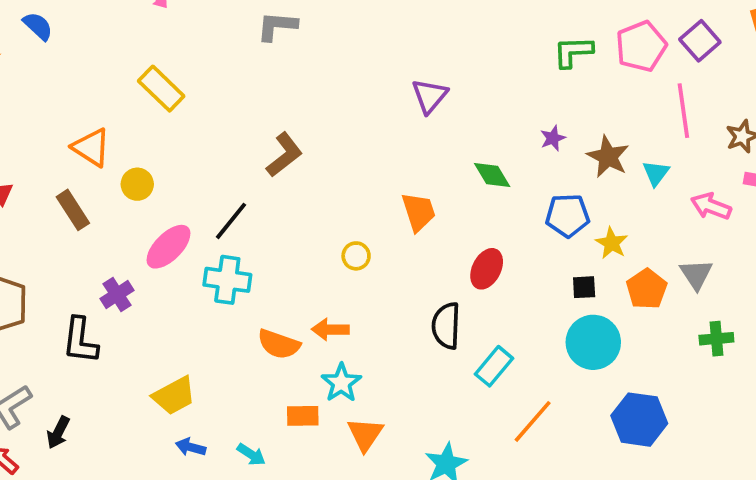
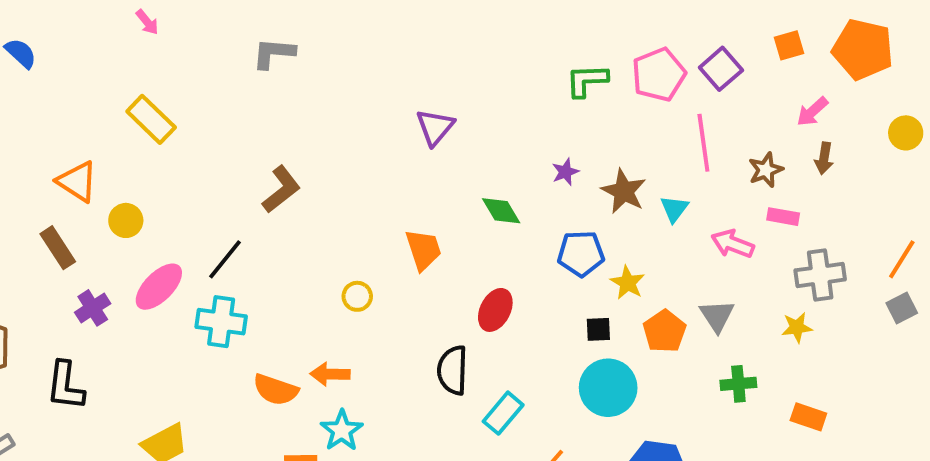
purple cross: (117, 295) -> (93, 308), moved

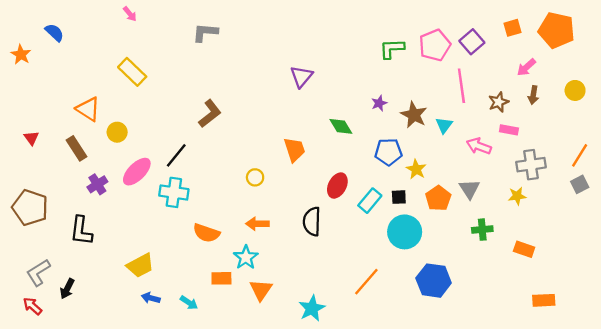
yellow circle: (906, 133) -> (575, 90), moved
orange arrow: (330, 374) -> (257, 224), moved
cyan rectangle: (503, 413) -> (370, 201), moved

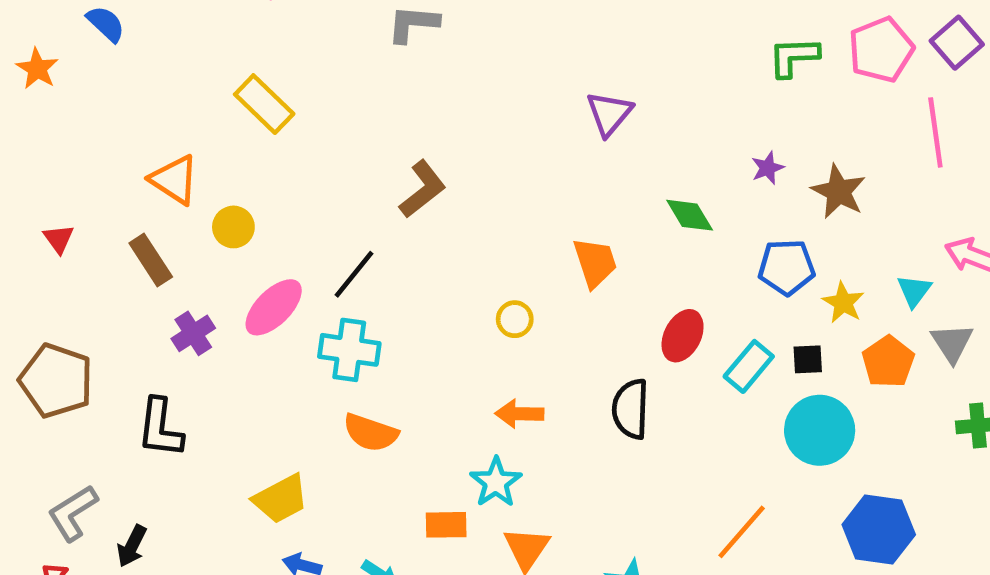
cyan triangle: (444, 125) -> (914, 291), moved
orange semicircle: (206, 233) -> (371, 433), moved

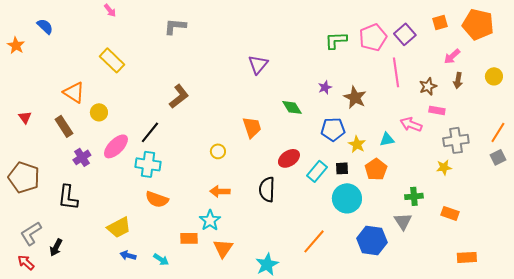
cyan triangle: (914, 291) -> (387, 139), turned 42
red ellipse: (683, 336) -> (289, 158), turned 30
gray triangle: (952, 343) -> (403, 221), moved

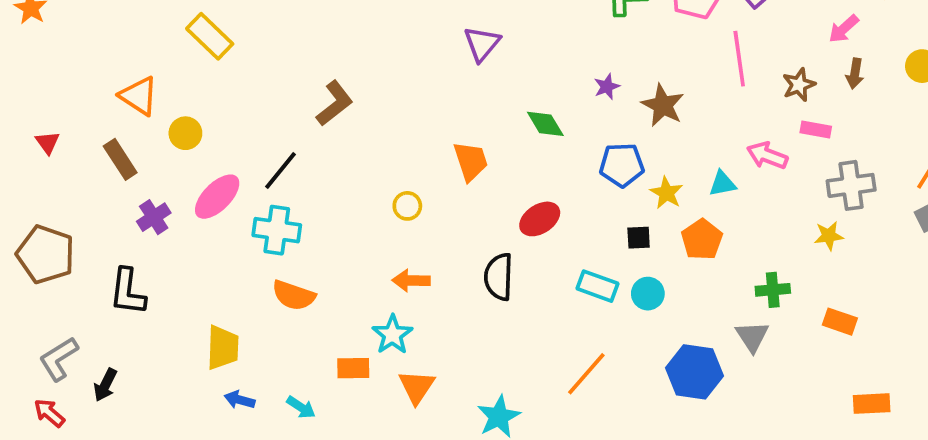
cyan rectangle: (317, 171) -> (598, 286), moved, turned 70
cyan circle: (347, 198) -> (648, 294), size x0.6
yellow trapezoid: (119, 227) -> (223, 348), turned -60

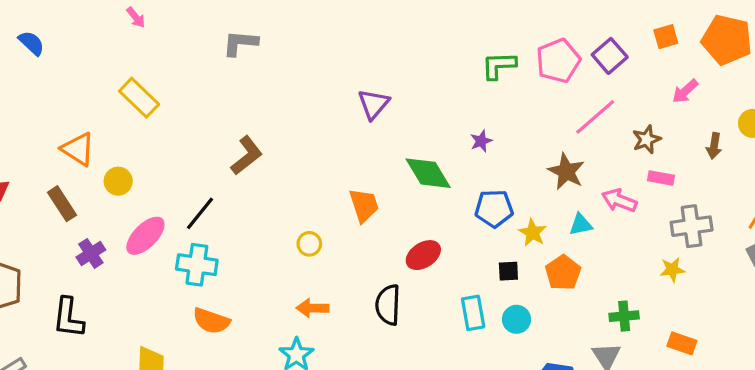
pink line: (739, 59) -> (595, 117), turned 57
brown arrow: (855, 74) -> (714, 146), moved
brown star: (663, 105) -> (566, 172), moved
green diamond: (545, 124) -> (428, 173), size x1.4
cyan rectangle: (598, 286) -> (473, 313), turned 60

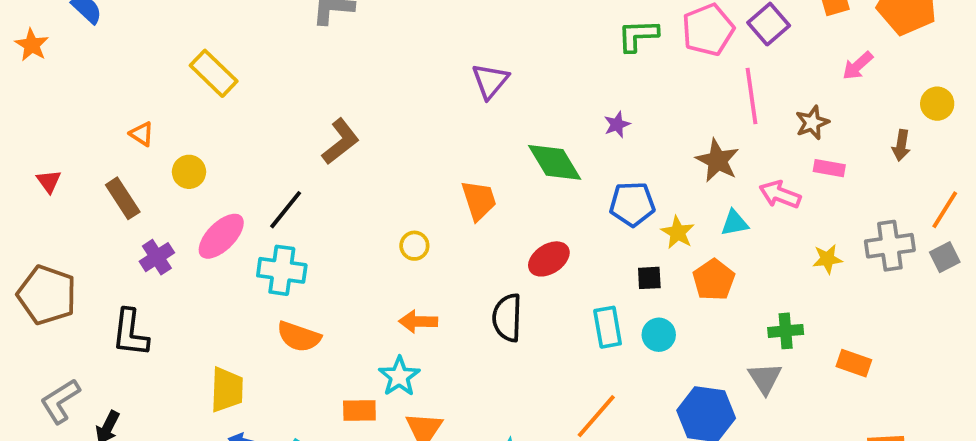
pink line: (595, 117) -> (752, 96), turned -57
brown arrow: (714, 146) -> (901, 145), moved
orange triangle: (78, 149) -> (142, 134), size x0.6
gray cross: (692, 226) -> (890, 246), moved
yellow star: (672, 270) -> (827, 259), moved

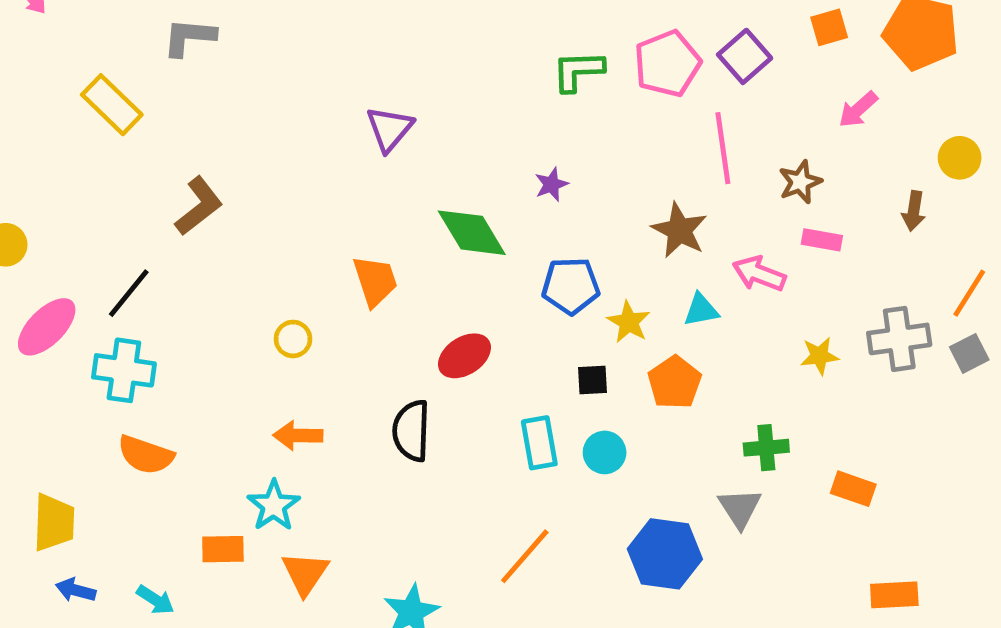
yellow rectangle: (214, 73) -> (112, 105), moved

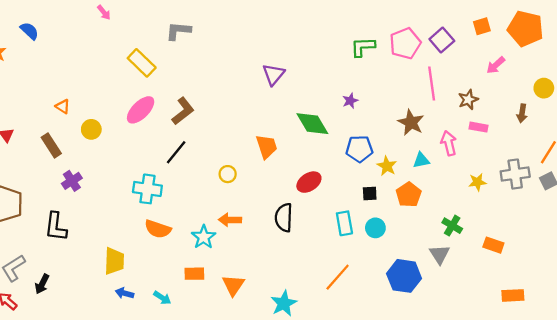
pink arrow: (759, 274) -> (449, 143), turned 55
black line: (129, 293) -> (176, 152), moved
pink ellipse: (47, 327) -> (141, 110), moved
green cross: (766, 448) -> (452, 226), turned 36
cyan star: (274, 506) -> (204, 237), moved

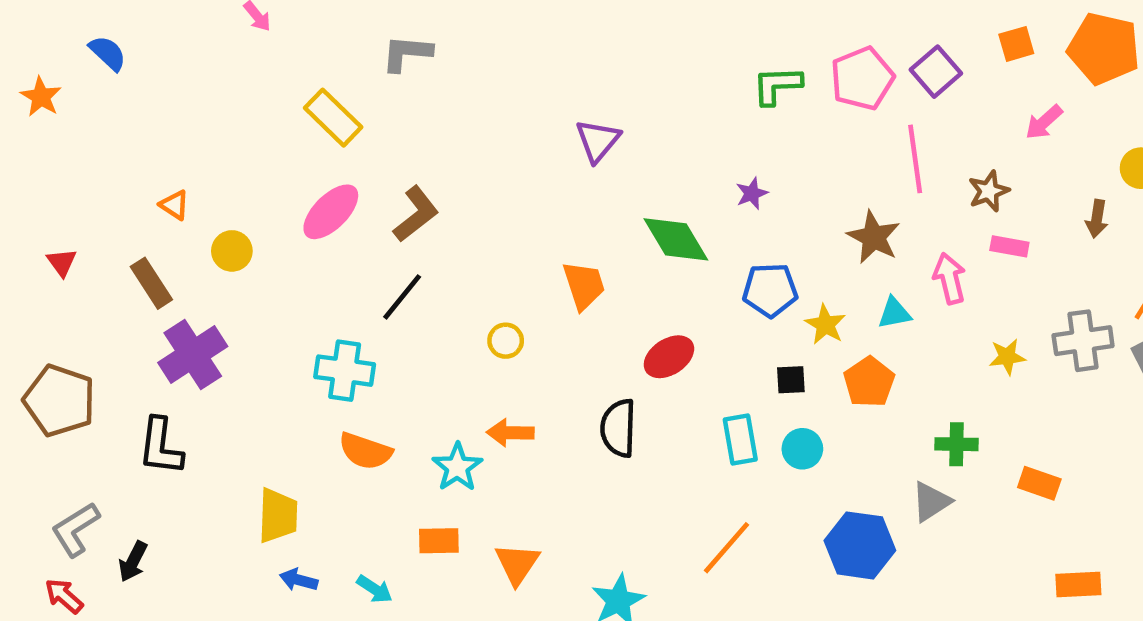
purple cross: (72, 181) -> (193, 354), size x1.6
green cross: (452, 226) -> (957, 444), turned -30
gray triangle: (440, 254) -> (931, 502), turned 30

